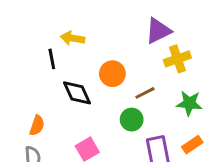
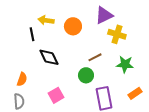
yellow cross: (177, 59) -> (117, 34), turned 36
orange circle: (112, 74) -> (73, 26), moved
orange rectangle: (192, 145) -> (135, 93), moved

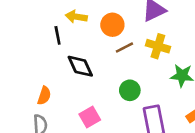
yellow cross: (117, 34) -> (158, 46), moved
brown line: (95, 57) -> (124, 47), moved

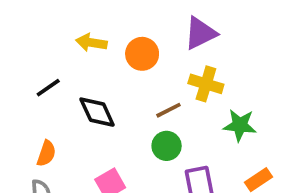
black line: (58, 35) -> (48, 88), moved, turned 66
brown line: (124, 47) -> (168, 110), moved

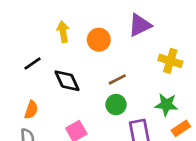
yellow arrow: (91, 43) -> (63, 32), turned 72
yellow cross: (206, 84) -> (170, 61), moved
green star: (240, 125) -> (166, 105), moved

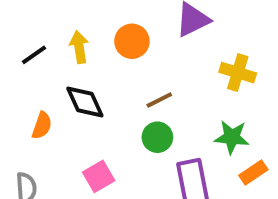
yellow arrow: (63, 32) -> (79, 47), moved
black line: (33, 64) -> (34, 55), moved
orange semicircle: (31, 110) -> (42, 125), moved

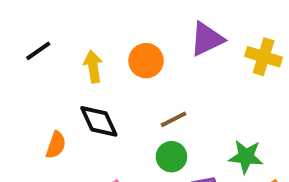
black line: (34, 55) -> (38, 51), moved
yellow cross: (238, 73) -> (264, 57), moved

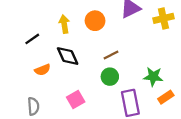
black line: (38, 51) -> (32, 39), moved
yellow cross: (264, 57) -> (163, 18), turned -30
orange semicircle: (56, 145) -> (43, 70), turned 49

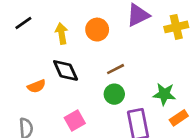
black line: (32, 39) -> (23, 23), moved

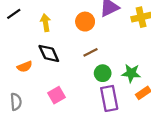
orange circle: (97, 30) -> (85, 22), moved
green circle: (114, 94) -> (103, 73), moved

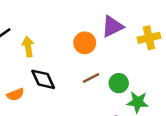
yellow arrow: (46, 23) -> (28, 47), moved
green circle: (103, 73) -> (119, 83), moved

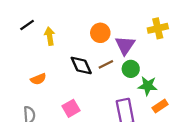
purple triangle: (112, 26) -> (125, 45), moved, turned -30
black diamond: (43, 79) -> (81, 66), moved

